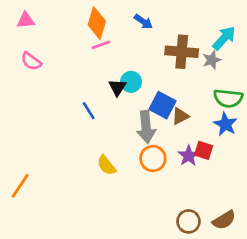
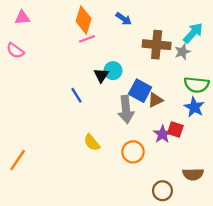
pink semicircle: (31, 61) -> (15, 51), moved
orange circle: (153, 158) -> (133, 152), moved
brown semicircle: (224, 220) -> (193, 174), moved, turned 30

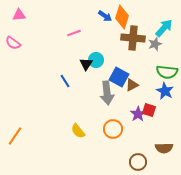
orange diamond: (84, 20) -> (122, 17), moved
yellow semicircle: (92, 142) -> (78, 131), moved

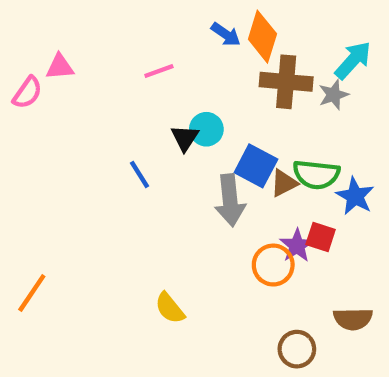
pink triangle: (19, 15) -> (60, 67), moved
pink semicircle: (13, 43) -> (27, 93), turned -91
green semicircle: (167, 72) -> (316, 174), moved
orange circle: (113, 129) -> (273, 265), moved
yellow semicircle: (78, 131) -> (170, 308), moved

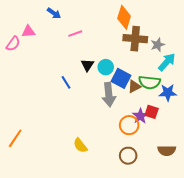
blue arrow: (226, 34) -> (54, 13), moved
cyan arrow: (353, 60) -> (167, 62), moved
cyan circle: (206, 129) -> (106, 67), moved
blue star: (355, 196) -> (168, 93), turned -30
brown circle: (297, 349) -> (128, 156), moved

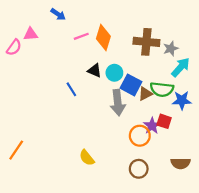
orange diamond: (124, 17) -> (103, 37), moved
black triangle: (87, 65) -> (95, 71), turned -40

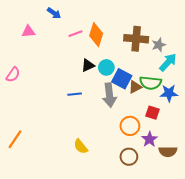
pink semicircle: (14, 47) -> (13, 75), moved
black triangle: (95, 71) -> (88, 65), turned -48
blue line: (71, 89) -> (75, 94), moved, turned -64
purple star: (152, 126) -> (149, 139), moved

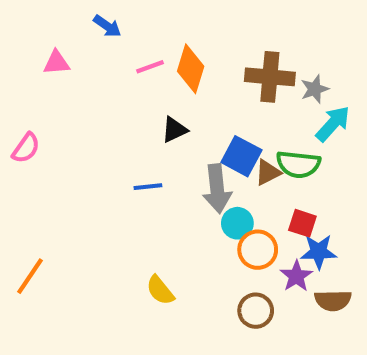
cyan circle: (106, 67) -> (237, 223), moved
blue star: (169, 93) -> (319, 252), moved

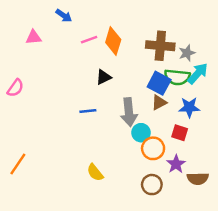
blue square: (241, 156) -> (159, 83), moved
green semicircle: (298, 164) -> (177, 77), moved
blue star: (319, 252) -> (189, 107), moved

